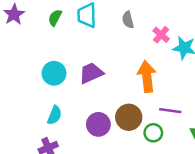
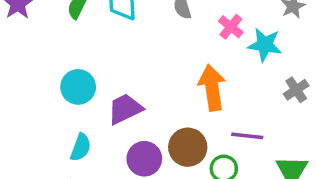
purple trapezoid: (91, 73) -> (125, 109), moved

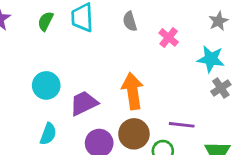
cyan star: (265, 45) -> (211, 59), moved
orange arrow: (212, 88) -> (133, 91), moved

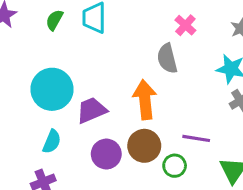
gray semicircle: (130, 21) -> (167, 58), moved, size x1.4
pink cross: (169, 37) -> (185, 25), moved
cyan circle: (46, 85) -> (52, 89), size x1.4

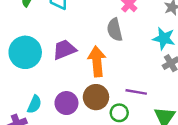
purple trapezoid: (92, 110) -> (64, 50), moved
cyan semicircle: (52, 142) -> (34, 104), moved

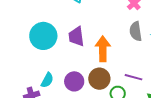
gray semicircle: (115, 30) -> (136, 31), moved
purple trapezoid: (64, 50) -> (76, 37), turned -80

